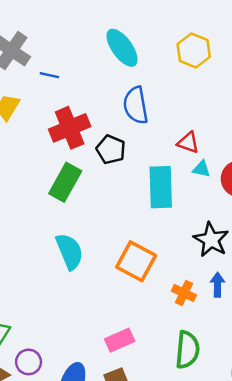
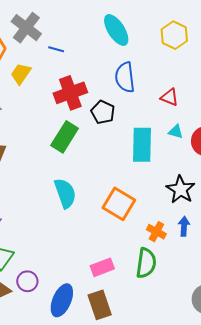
red triangle: (188, 143) -> (170, 97), moved
green semicircle: (187, 350) -> (146, 263), moved

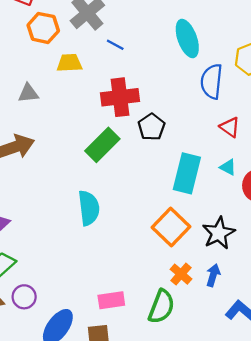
yellow trapezoid: (21, 74) -> (69, 63), turned 40
blue semicircle: (125, 77) -> (212, 81), moved
orange square: (119, 204) -> (171, 227), moved

